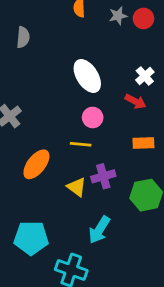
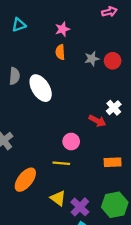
white ellipse: (87, 76) -> (41, 88), moved
red arrow: (135, 101) -> (97, 121), moved
purple cross: (103, 176) -> (80, 207), moved, turned -30

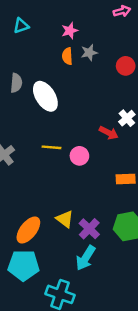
gray star: (92, 59) -> (89, 53), moved
yellow line: (61, 163) -> (51, 147), moved
orange ellipse: (25, 180) -> (28, 230), moved

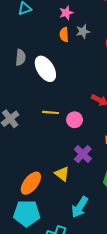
purple cross: (89, 229) -> (83, 154), moved

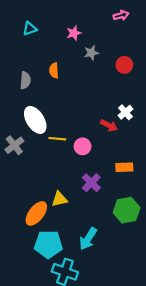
orange semicircle: (64, 35) -> (54, 70), moved
white ellipse: (45, 69) -> (35, 120), moved
yellow triangle: (62, 174) -> (59, 199), moved, turned -49
cyan pentagon: (27, 213) -> (48, 244), moved

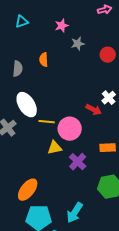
pink circle: (83, 146) -> (70, 129), size x1.5
yellow triangle: (59, 199) -> (55, 148), moved

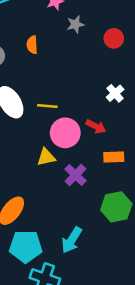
red arrow: (94, 110) -> (96, 126), moved
yellow line: (47, 122) -> (47, 106), moved

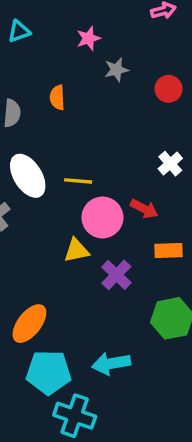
cyan arrow: (72, 240) -> (111, 364), turned 48

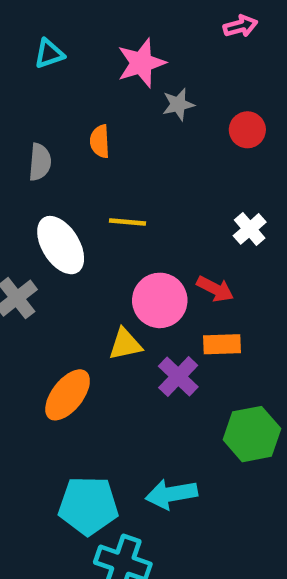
pink star: (89, 38) -> (141, 63), size x1.5
yellow line: (78, 181) -> (127, 222), moved
orange rectangle: (169, 251) -> (222, 344), moved
orange ellipse: (29, 324) -> (68, 395), moved

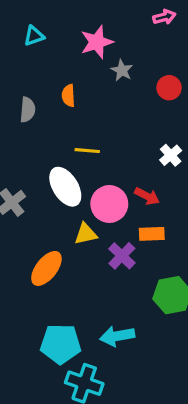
gray star: (178, 104) -> (122, 70), turned -30
white ellipse: (61, 245) -> (65, 187), moved

